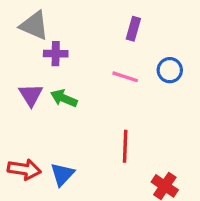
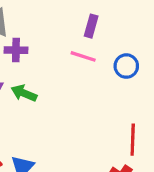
pink line: (125, 77) -> (83, 56), moved
red line: (125, 146) -> (133, 140), moved

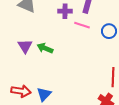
purple cross: (16, 50) -> (65, 11), moved

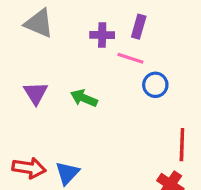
blue circle: (109, 31) -> (155, 85), moved
green arrow: (45, 48) -> (84, 98), moved

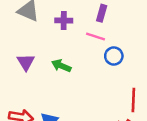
purple cross: (102, 35) -> (64, 21), moved

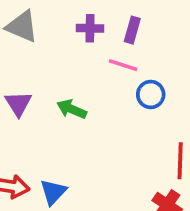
purple cross: (64, 21) -> (90, 28), moved

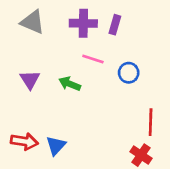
purple cross: (90, 28) -> (83, 23), size x1.4
pink line: (123, 65) -> (93, 59), moved

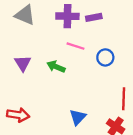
purple rectangle: (115, 25) -> (94, 17), turned 63
blue triangle: (56, 145) -> (78, 117), moved

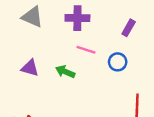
purple rectangle: (94, 17) -> (129, 28), moved, turned -49
purple triangle: (23, 63) -> (30, 68), turned -42

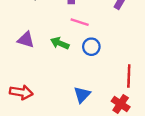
blue circle: (118, 62) -> (91, 47), moved

